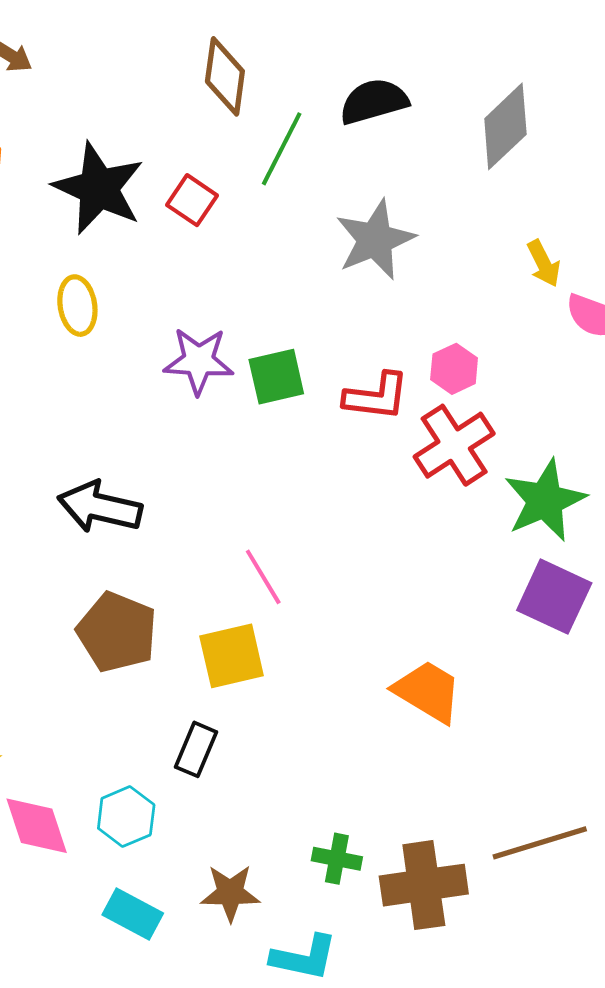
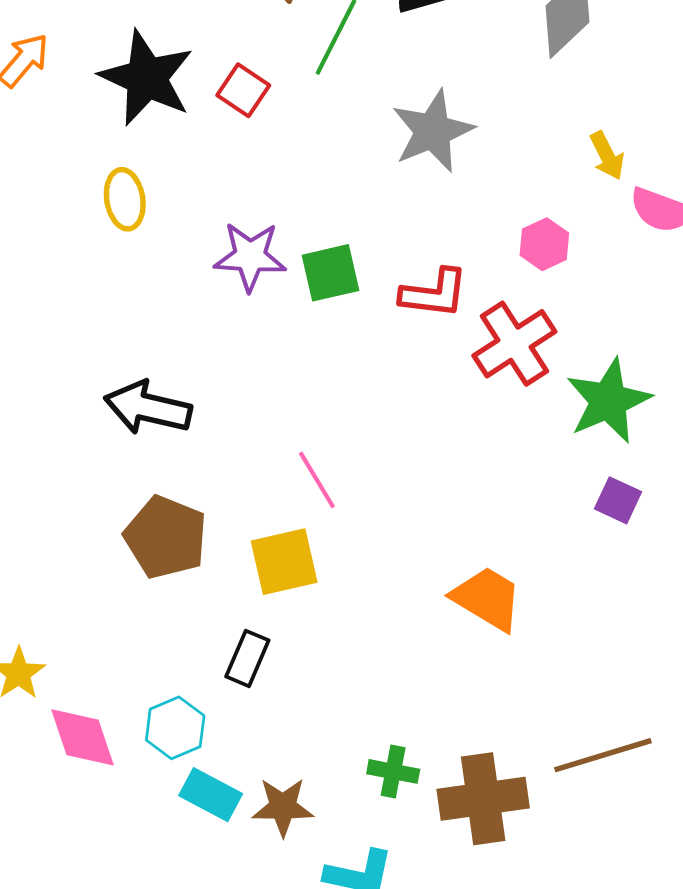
pink hexagon: (454, 369) -> (544, 244), moved
purple square: (554, 597) -> (618, 500), size x0.6
cyan rectangle: (133, 914) -> (211, 795), moved

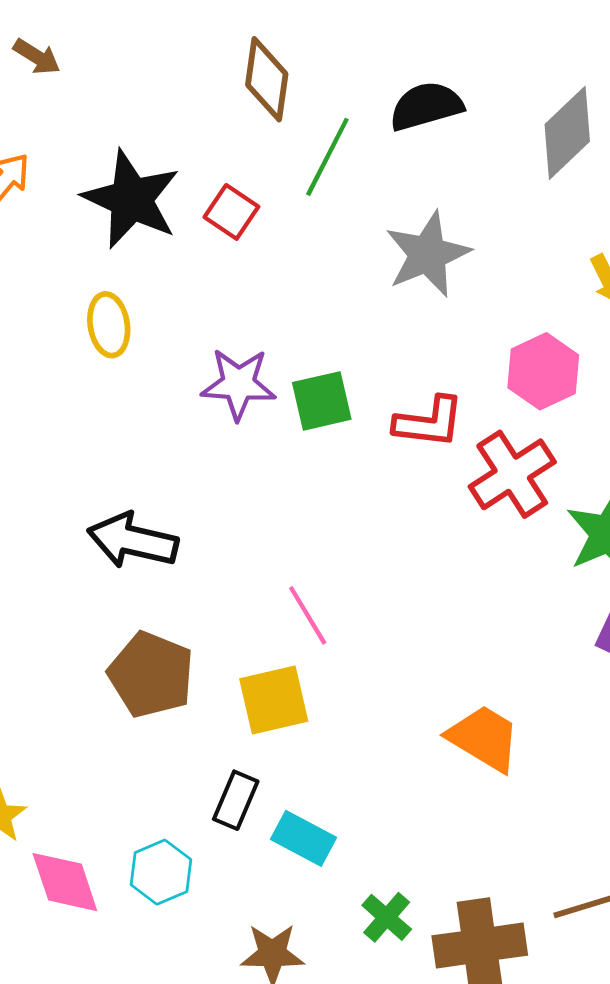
pink hexagon: (544, 244) -> (543, 371), size x1.4
green cross: (393, 771) -> (387, 917), turned 30
cyan rectangle: (211, 795) -> (303, 838), moved

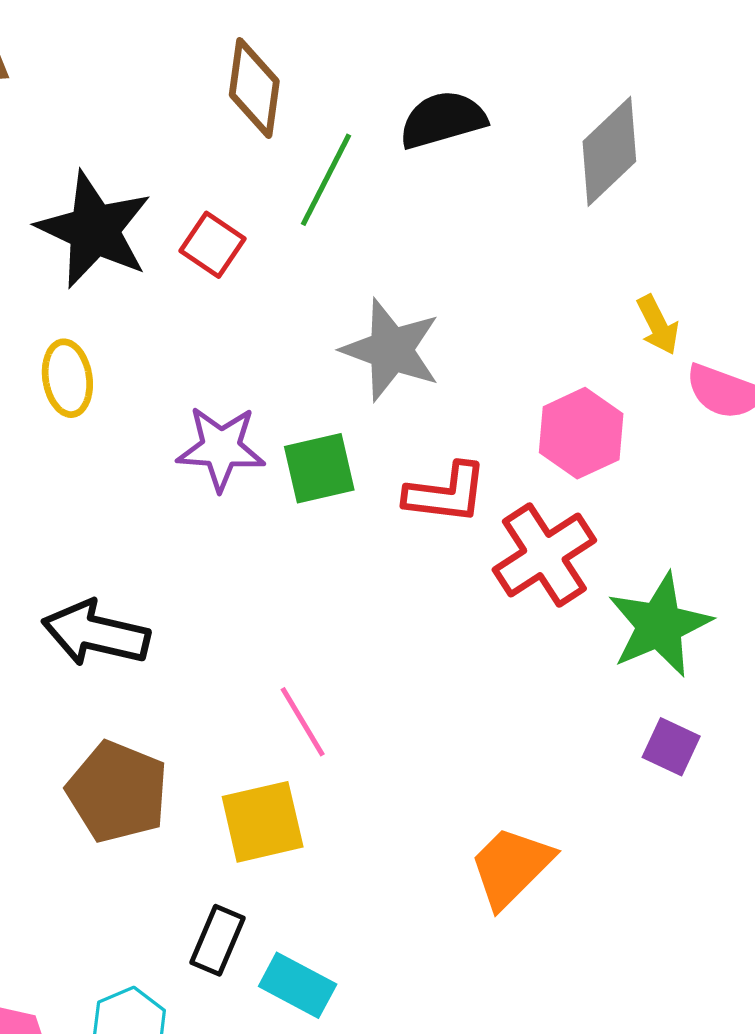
gray star: (428, 254) -> (391, 350), moved, turned -30
orange trapezoid: (484, 738) -> (511, 867), turned -76

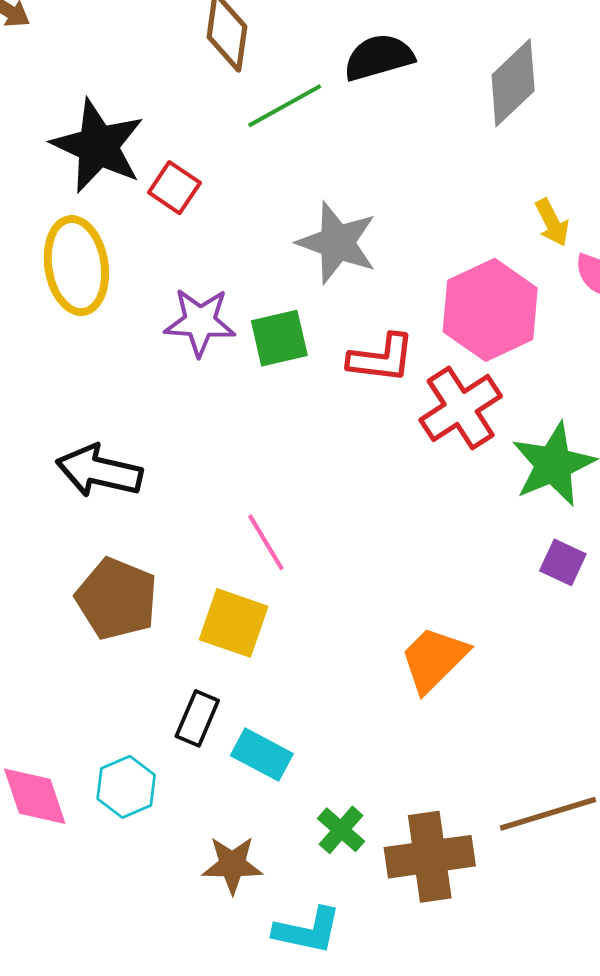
green line: (326, 180) -> (285, 106), turned 34
red square: (213, 245) -> (174, 188), moved
yellow ellipse: (67, 378) -> (76, 266), size x1.6
pink hexagon: (581, 433) -> (490, 310), size x1.4
yellow square: (263, 822) -> (234, 623), turned 32

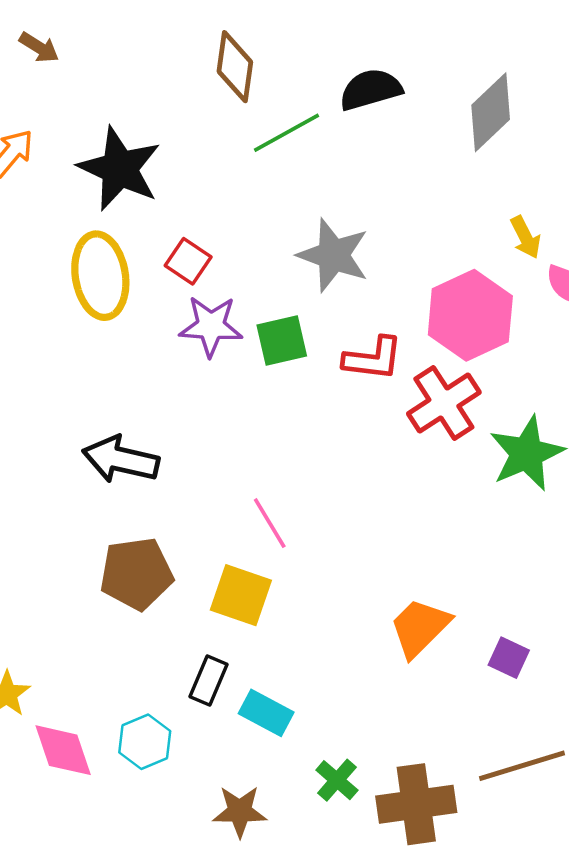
red square: (174, 188) -> (188, 261), moved
purple square: (563, 562) -> (509, 658), moved
brown pentagon: (117, 599) -> (136, 574), turned -30

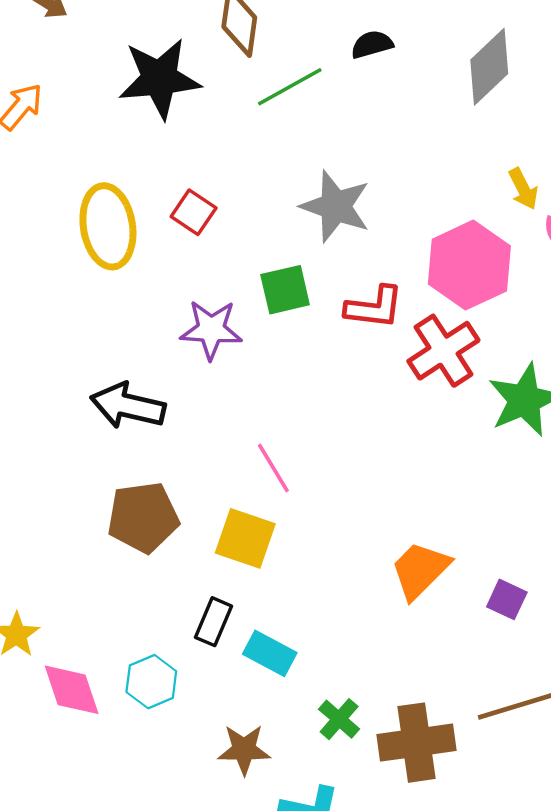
black semicircle: (371, 89) -> (372, 44), size x0.7
black star: (120, 169) -> (160, 78), moved, turned -30
purple star: (211, 326) -> (211, 330), moved

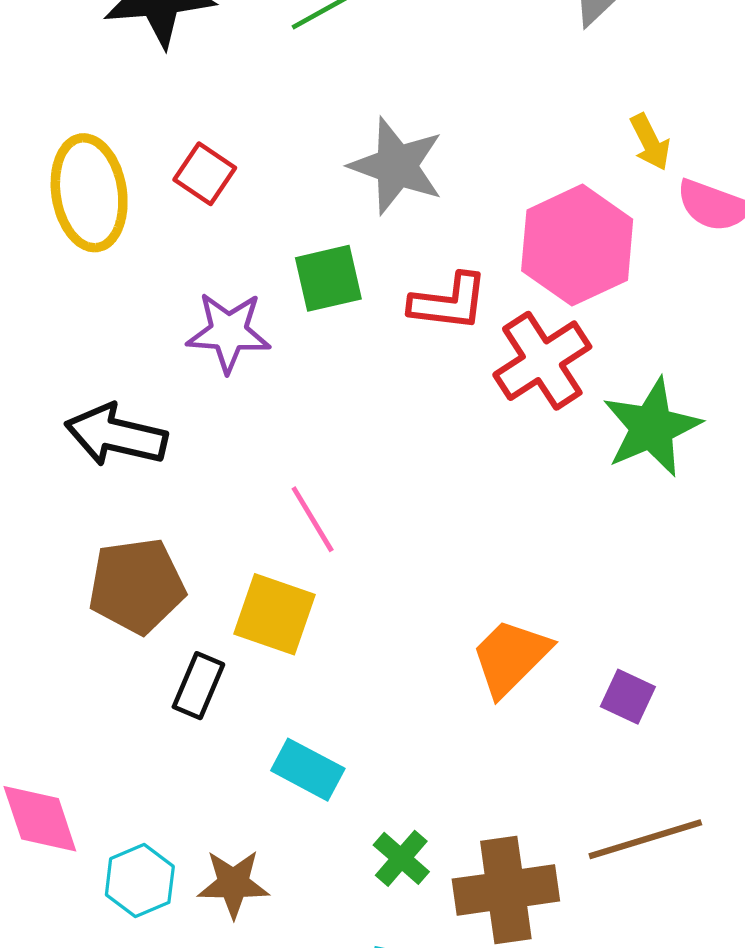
black rectangle: (214, 622) -> (198, 686), moved
cyan hexagon: (151, 682) -> (140, 881), moved
brown star: (244, 750) -> (233, 884), moved

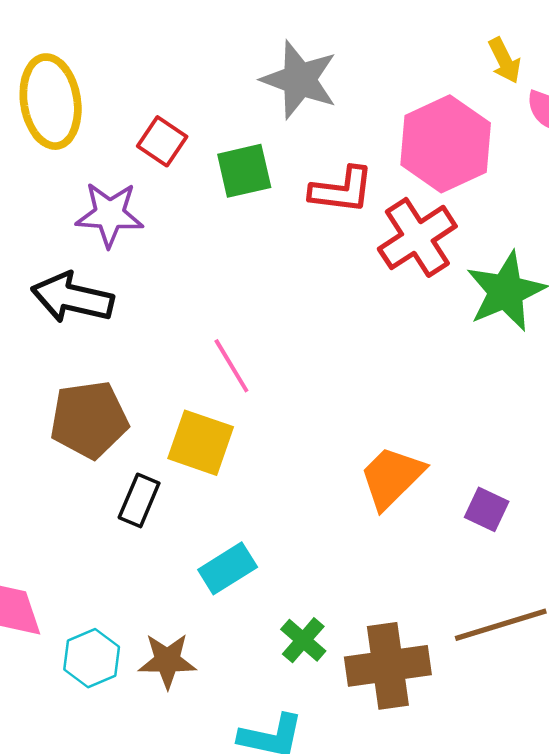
red square: (205, 174) -> (162, 141), moved
purple star: (229, 332) -> (110, 214), moved
cyan rectangle: (308, 770) -> (228, 568), turned -60

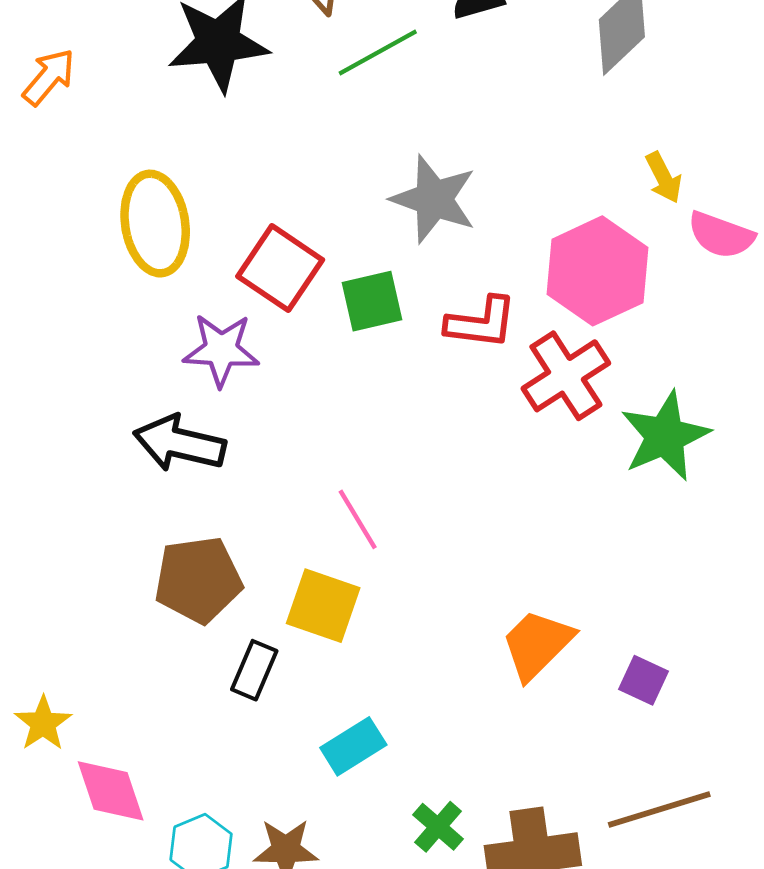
red square: (162, 141) -> (280, 268), size x1.5

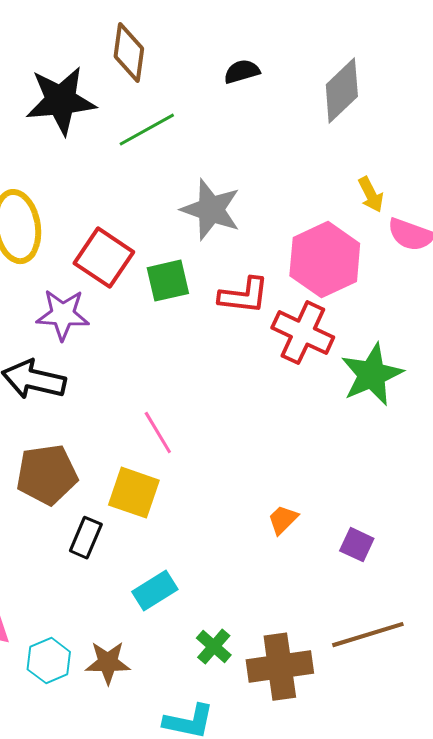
green line: (378, 53) -> (147, 130), moved
red cross: (566, 376) -> (303, 333), turned -32
orange trapezoid: (537, 644) -> (283, 520), size x0.6

